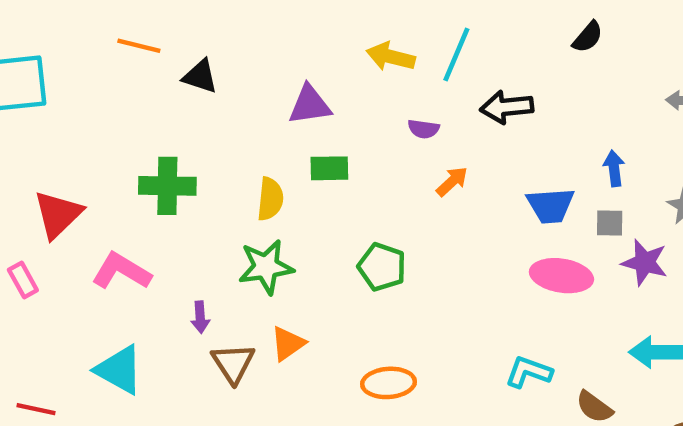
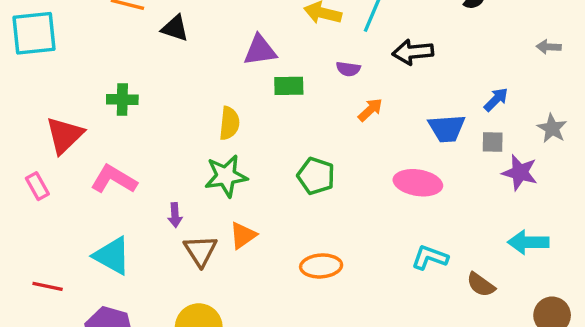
green rectangle: (329, 168) -> (289, 86), moved
blue arrow: (614, 168) -> (496, 100), turned 52
green cross: (167, 186) -> (122, 100), moved, size x0.7
pink ellipse: (561, 276) -> (418, 183), moved

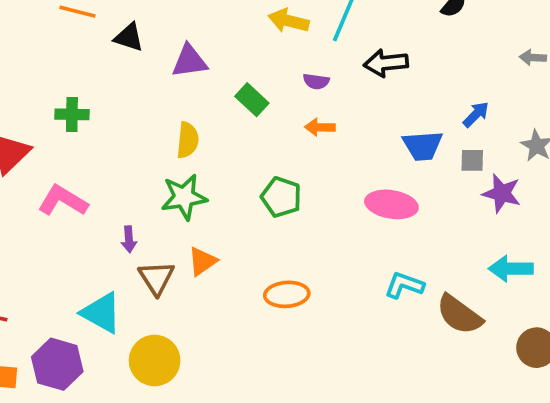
purple triangle: (260, 50) -> (189, 61), moved
green rectangle: (289, 86) -> (252, 100), turned 44
orange arrow: (370, 110) -> (320, 127), moved, turned -136
cyan triangle: (112, 256) -> (101, 313), moved
brown semicircle: (481, 285) -> (459, 315), size x1.5

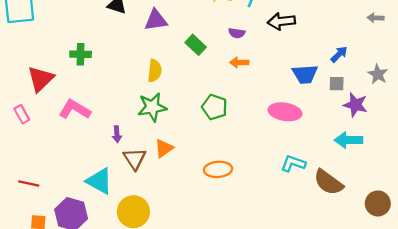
cyan arrow: (511, 269) -> (348, 140), moved

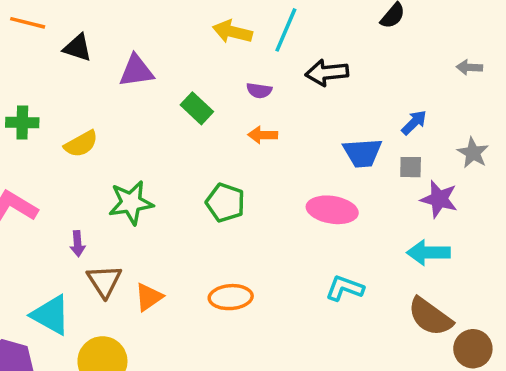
yellow semicircle: (155, 71) -> (81, 144), moved, turned 55
orange triangle: (164, 148) -> (149, 297), moved
brown semicircle: (328, 182) -> (430, 317), moved

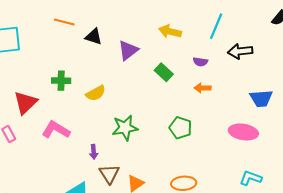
yellow arrow: (232, 32) -> (170, 31), moved
purple triangle: (136, 71) -> (128, 50), turned -30

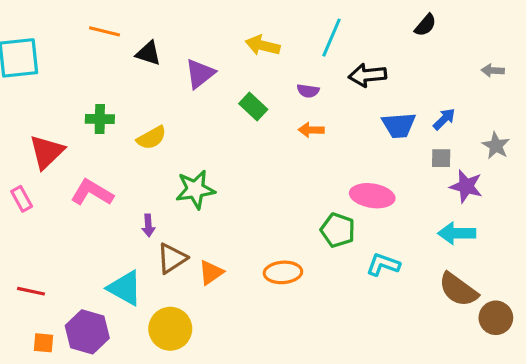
blue trapezoid: (261, 98) -> (399, 125), moved
green pentagon: (181, 128) -> (338, 230), moved
brown triangle: (109, 174) -> (172, 258), turned 30

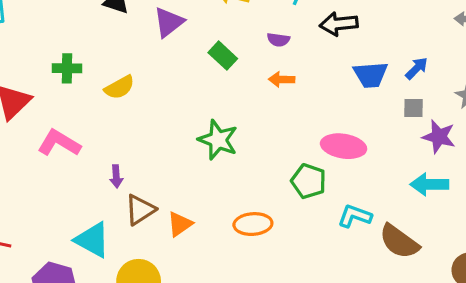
green star: (195, 189) -> (218, 140), moved, turned 30
brown semicircle: (458, 290) -> (399, 242), moved

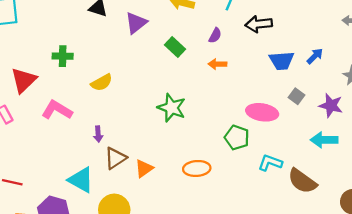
purple semicircle: (278, 40) -> (215, 35), turned -70
yellow semicircle: (119, 87) -> (102, 82), moved
gray square: (413, 108) -> (297, 96), moved, turned 35

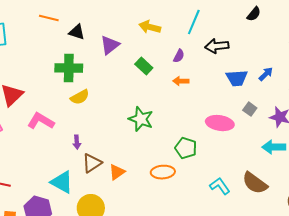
green cross: (63, 56) -> (69, 68), moved, size x1.5
green pentagon: (237, 138) -> (186, 148), moved
cyan L-shape: (270, 163) -> (220, 186), moved, turned 35

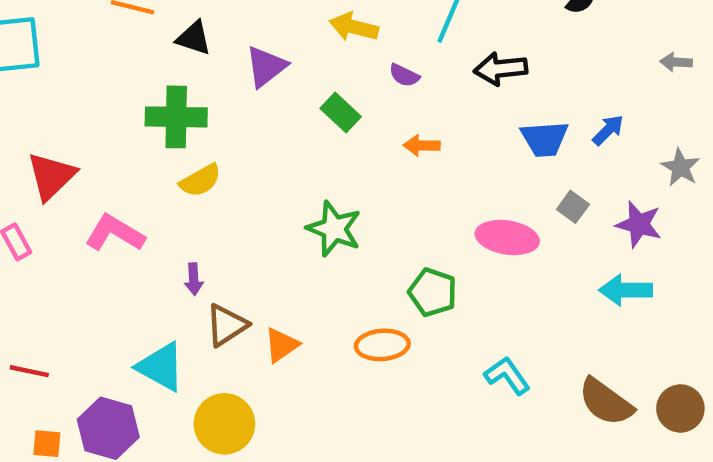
purple semicircle: (179, 56) -> (404, 75), moved, turned 88
brown semicircle: (255, 183) -> (606, 402), moved

